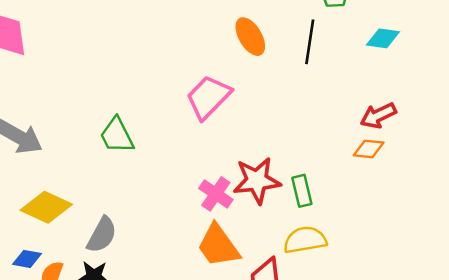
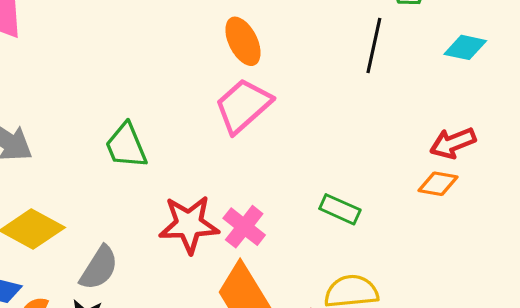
orange ellipse: (250, 37) -> (243, 41), moved
red star: (257, 181) -> (189, 224), moved
green rectangle: (302, 191) -> (340, 209), moved, turned -56

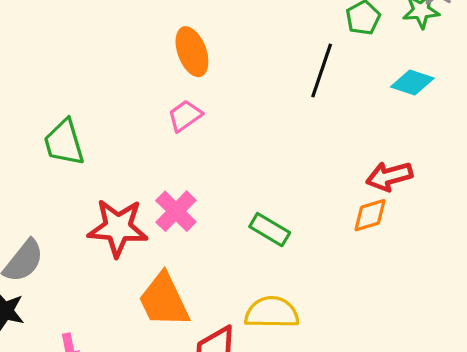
pink trapezoid: (243, 106) -> (185, 116), size x0.6
orange diamond: (438, 184) -> (370, 215), turned -33
pink cross: (244, 227) -> (176, 211), moved

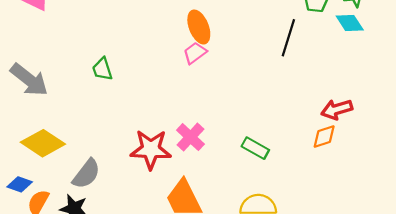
cyan diamond: (412, 83) -> (350, 23), moved, turned 40
pink trapezoid: (185, 116) -> (195, 53), moved
green trapezoid: (64, 142) -> (102, 69), moved, size x0.7

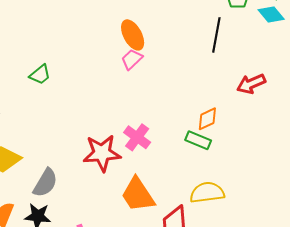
green trapezoid: (102, 69) -> (40, 75), moved, turned -105
red arrow: (337, 109) -> (251, 84), moved
orange diamond: (324, 136) -> (207, 119), moved

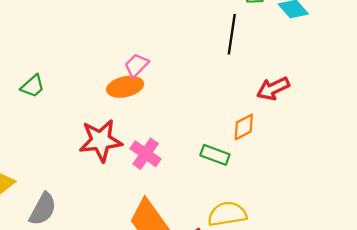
orange ellipse: (133, 35) -> (125, 87), moved, turned -72
orange diamond: (207, 119) -> (244, 127), moved
red star: (102, 153) -> (101, 141), moved

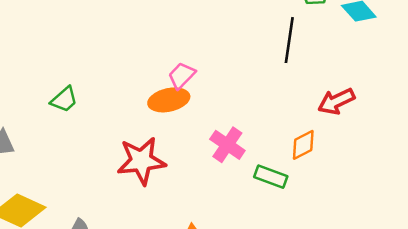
pink cross: (146, 154) -> (227, 145), moved

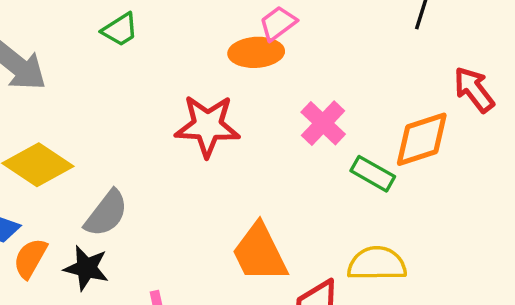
red arrow: (336, 101) -> (474, 90), turned 69
orange diamond: (303, 145) -> (422, 139), size x1.5

